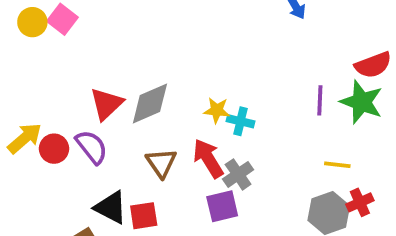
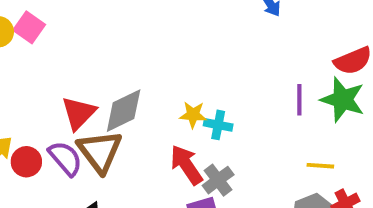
brown triangle: (161, 163) -> (100, 151), moved, size x1.4

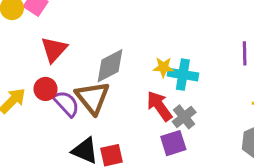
red triangle: (79, 113) -> (54, 50), moved
cyan cross: (218, 125) -> (183, 75), size x1.4
red circle: (26, 162) -> (46, 89), moved

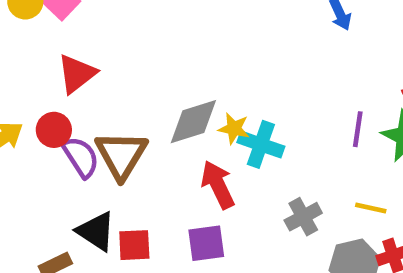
gray diamond: (110, 66) -> (193, 122), moved
gray cross: (184, 117) -> (303, 217), moved
purple square: (173, 143) -> (206, 243), moved

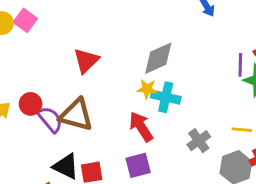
red triangle: (77, 74) -> (86, 61), moved
gray diamond: (193, 122) -> (158, 58), moved
purple line: (358, 129) -> (240, 65), moved
brown triangle: (121, 155) -> (76, 115), turned -39

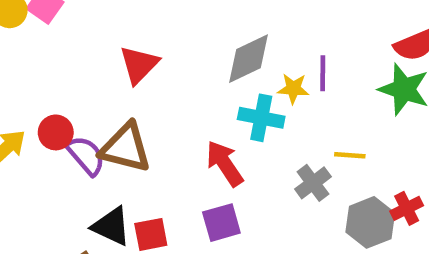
purple line: (240, 65) -> (323, 73), moved
yellow star: (147, 89) -> (293, 89), moved
yellow line: (242, 130) -> (350, 155), moved

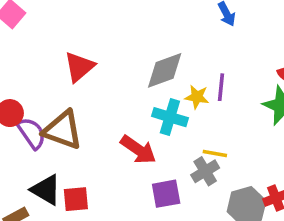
yellow line: (350, 155) -> (215, 153), moved
red arrow: (225, 163) -> (138, 150), turned 153
purple square: (221, 223) -> (166, 194), moved

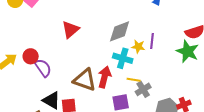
brown triangle: (63, 130) -> (85, 80), moved
red arrow: (138, 150) -> (105, 77), turned -110
yellow line: (215, 153) -> (134, 80), moved

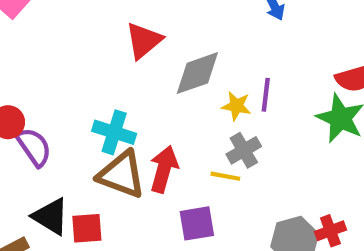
red triangle: (70, 30) -> (144, 41), moved
cyan cross: (123, 58) -> (114, 132), moved
gray cross: (143, 89) -> (244, 150), moved

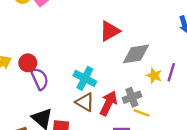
gray cross: (244, 150) -> (132, 97), moved
brown triangle: (122, 174) -> (85, 102), size x0.7

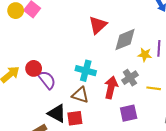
brown triangle: (85, 102) -> (80, 95), moved
yellow line: (141, 113) -> (154, 88), moved

